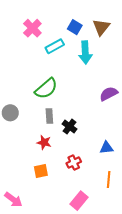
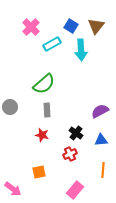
purple semicircle: (109, 94) -> (100, 111), moved
black cross: (69, 127) -> (76, 133), moved
orange square: (41, 171) -> (39, 172), moved

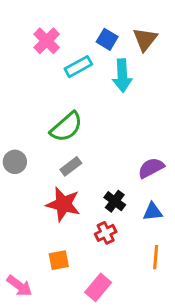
gray rectangle: (47, 110) -> (71, 166), turned 56
red star: (42, 135) -> (63, 204), size x1.6
pink rectangle: (75, 190) -> (98, 287), moved

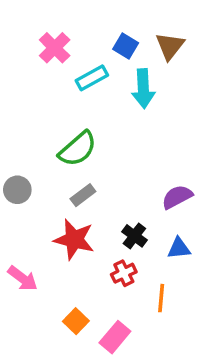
orange line: (156, 257) -> (161, 298), moved
orange square: (59, 260) -> (76, 321), moved, turned -35
pink arrow: (19, 286) -> (23, 279), moved

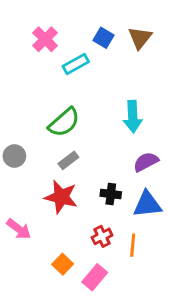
cyan arrow: (143, 89) -> (133, 117), moved
black cross: (134, 236) -> (111, 194), turned -30
blue triangle: (179, 248) -> (147, 204), size x1.5
red cross: (124, 273) -> (102, 236), moved

